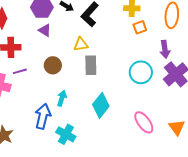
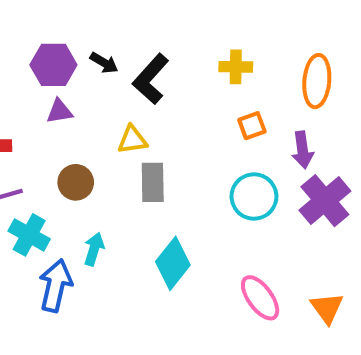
orange square: (140, 27) -> (252, 126), moved
purple triangle: (45, 30) -> (60, 111), turned -40
cyan cross: (66, 134) -> (29, 235), moved

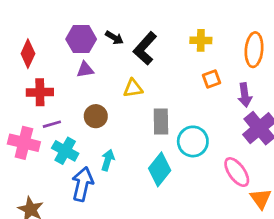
gray rectangle: (153, 182) -> (161, 122), moved
cyan circle: (254, 197) -> (193, 141), moved
pink ellipse: (260, 298) -> (237, 172), moved

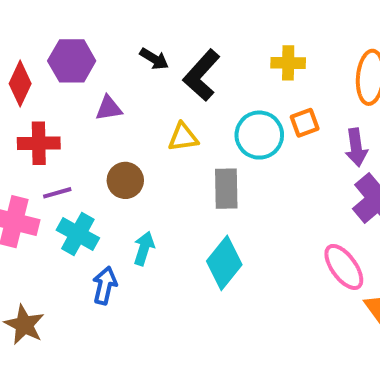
purple hexagon: (81, 39) -> (72, 61), moved
cyan circle: (193, 141) -> (259, 135), moved
blue arrow: (82, 184) -> (105, 286), size x0.7

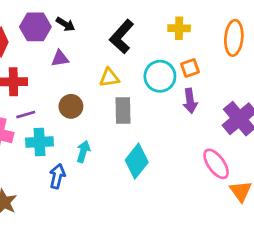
black arrow: (154, 59) -> (65, 24), moved
purple arrow: (356, 147) -> (190, 101), moved
gray rectangle: (226, 189) -> (123, 110), moved
cyan cross: (78, 234) -> (39, 142), turned -32

